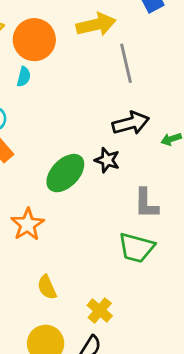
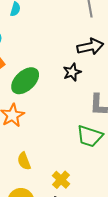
black star: (107, 160) -> (72, 72), turned 30
green ellipse: (65, 173) -> (25, 81), moved

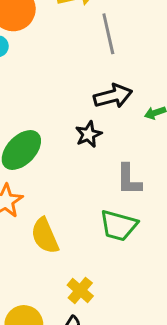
yellow semicircle: (24, 161) -> (45, 236), moved, size x1.4

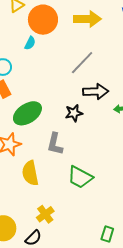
gray line: (108, 34) -> (82, 63), moved, turned 44
gray L-shape: (129, 180) -> (55, 144), moved

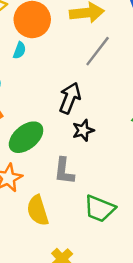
gray line: (82, 63) -> (98, 51), moved
black arrow: (96, 91) -> (70, 98), moved, turned -60

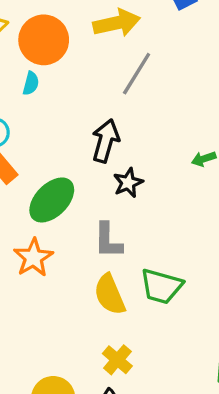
yellow semicircle: (38, 210) -> (110, 295), moved

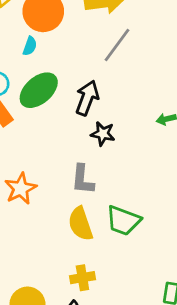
black star: (128, 183) -> (103, 134), turned 30
green ellipse: (52, 200) -> (39, 90), moved
yellow cross: (117, 360) -> (82, 278), turned 35

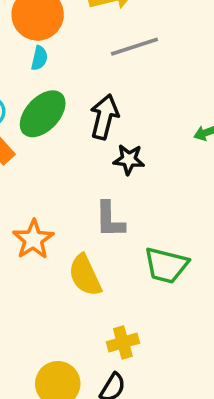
gray line: (117, 45) -> (134, 47), turned 42
cyan semicircle: (30, 46) -> (39, 58), moved
yellow semicircle: (80, 224) -> (85, 275), moved

